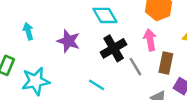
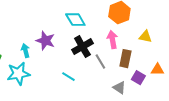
cyan arrow: (28, 31) -> (25, 51), moved

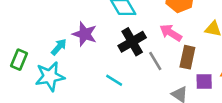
pink arrow: (112, 40) -> (171, 33), turned -48
cyan arrow: (25, 51) -> (59, 47), turned 56
purple square: (138, 78) -> (204, 82), turned -32

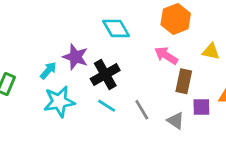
black cross: (132, 42) -> (105, 74), moved
gray line: (155, 61) -> (142, 110), moved
cyan star: (50, 76) -> (59, 102), moved

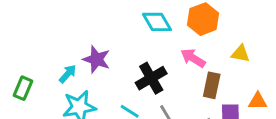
cyan diamond: (116, 28) -> (157, 22), moved
black cross: (105, 74) -> (151, 78), moved

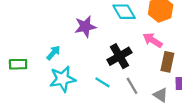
purple star: (96, 59) -> (85, 27), moved, turned -30
green rectangle: (23, 88) -> (18, 64), turned 66

